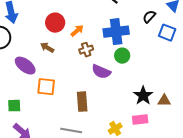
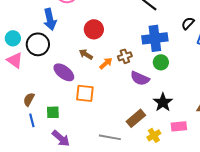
orange arrow: (77, 31) -> (106, 63), moved
black star: (143, 96) -> (163, 102), moved
brown rectangle: (82, 102) -> (136, 118), moved, turned 54

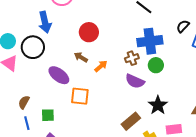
brown cross: (125, 56) -> (132, 58), moved

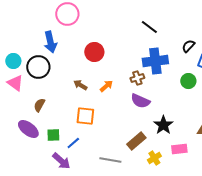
brown arrow: (81, 57) -> (80, 85), moved
green circle: (156, 65) -> (188, 81), moved
purple ellipse: (59, 75) -> (28, 129), moved
brown semicircle: (24, 102) -> (39, 105), moved
blue line: (27, 123) -> (73, 143), moved, turned 64

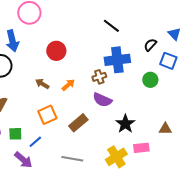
orange square: (85, 116) -> (47, 115), turned -30
brown rectangle: (136, 141) -> (78, 123), moved
yellow cross: (154, 158) -> (116, 157), size x1.5

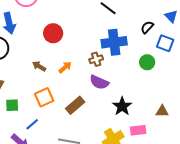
green square: (15, 134) -> (12, 105), moved

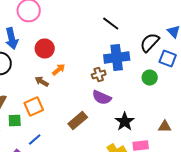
black semicircle: (147, 27) -> (150, 42), size x1.5
red circle: (53, 33) -> (45, 48), moved
orange arrow: (65, 67) -> (59, 70), moved
orange square: (44, 97) -> (34, 106), moved

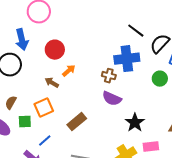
black line: (111, 24) -> (136, 31), moved
brown cross: (99, 74) -> (109, 76), turned 32
brown rectangle: (78, 120) -> (77, 122), moved

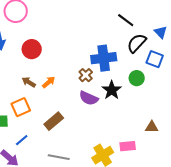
black line: (136, 31) -> (126, 20), moved
orange arrow: (69, 71) -> (49, 82), moved
brown cross: (109, 76) -> (86, 75), turned 32
black star: (135, 123) -> (112, 90), moved

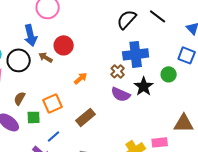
black semicircle: (137, 43) -> (127, 19), moved
brown arrow: (29, 82) -> (46, 57), moved
brown triangle: (152, 127) -> (184, 123), size x1.5

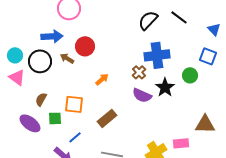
blue arrow: (31, 35) -> (52, 36), turned -80
orange square: (53, 103) -> (74, 104), turned 30

